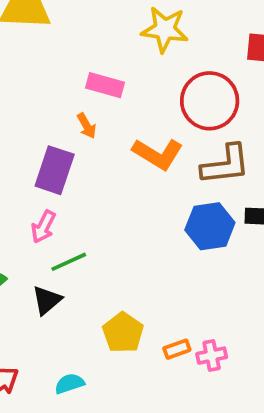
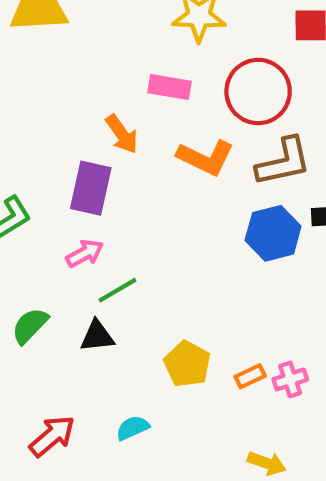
pink rectangle: (105, 85) -> (170, 87), moved
orange arrow: (87, 126) -> (122, 134), size x1.4
pink arrow: (43, 227) -> (85, 253), turned -140
black triangle: (47, 300) -> (97, 336), turned 40

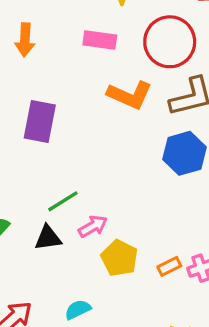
orange arrow: (122, 134) -> (25, 40), moved, turned 40
pink arrow: (85, 253) -> (93, 226), moved

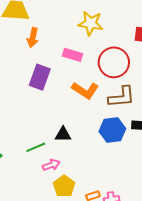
orange arrow: (25, 40) -> (33, 38), moved
purple rectangle: (40, 121) -> (40, 77), moved
black triangle: (48, 238) -> (63, 134), moved

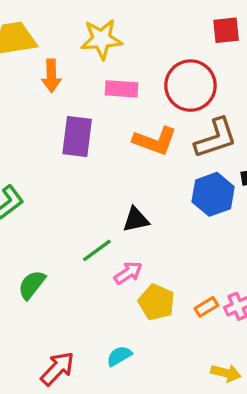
yellow star: (91, 23) -> (101, 39), moved

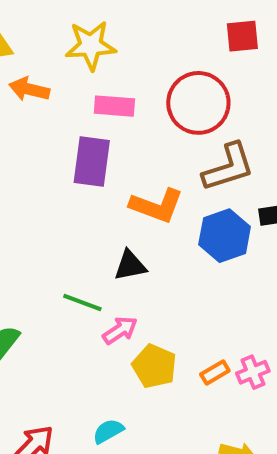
orange arrow: (51, 76) -> (29, 89), turned 104
purple rectangle: (77, 137) -> (92, 162), moved
orange L-shape: (155, 141) -> (157, 206), moved
green line: (97, 250) -> (82, 302), turned 56

